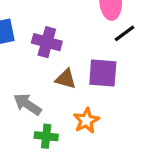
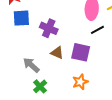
orange star: (86, 121) -> (80, 82), moved
green cross: (46, 136) -> (40, 86), turned 32

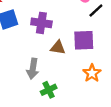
gray arrow: (31, 65) -> (33, 69), turned -108
green cross: (40, 86) -> (49, 90), turned 32

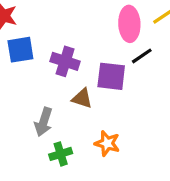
purple square: (84, 40) -> (111, 76), moved
orange star: (92, 73) -> (107, 143), moved, turned -30

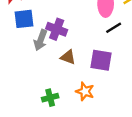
purple square: (111, 76) -> (101, 60), moved
gray arrow: (44, 122) -> (41, 40), moved

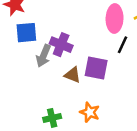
black line: (114, 28) -> (122, 45), turned -35
purple square: (101, 60) -> (96, 68), moved

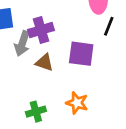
purple cross: (61, 45) -> (41, 30), turned -35
brown triangle: (72, 75) -> (44, 62), moved

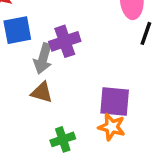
purple square: (81, 54) -> (115, 102), moved
brown triangle: (44, 62) -> (42, 92), moved

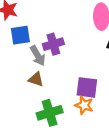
gray arrow: (43, 59) -> (38, 56), turned -48
green cross: (63, 139) -> (50, 113), size x1.5

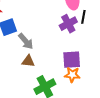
purple cross: (53, 44) -> (68, 24), moved

